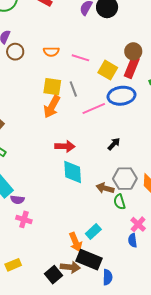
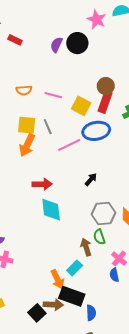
brown arrow: (105, 188) -> (86, 247), moved, turned 60

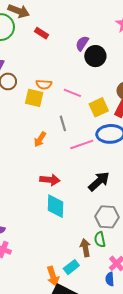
black circle: (77, 43) -> (95, 56), moved
yellow square: (81, 106) -> (99, 107), turned 30
yellow square: (27, 125) -> (34, 98), moved
orange arrow: (27, 145) -> (40, 139), size x0.7
black arrow: (91, 179) -> (99, 181), size x1.6

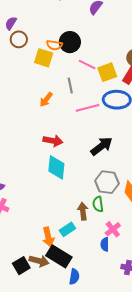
black circle: (95, 56) -> (70, 42), moved
pink line: (72, 93) -> (87, 65), moved

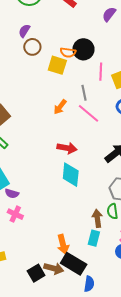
pink line: (87, 65) -> (101, 72), turned 66
pink line: (87, 108) -> (88, 113), moved, turned 55
cyan rectangle: (67, 229) -> (94, 238), moved, turned -42

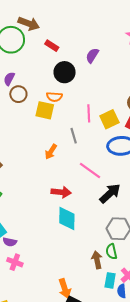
black circle: (83, 49) -> (65, 72), moved
pink line: (88, 113) -> (90, 170), moved
cyan rectangle: (94, 238) -> (110, 280), moved

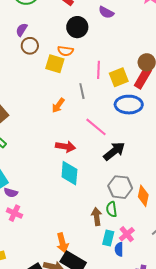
purple semicircle: (92, 55) -> (106, 12), turned -98

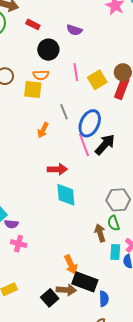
pink line: (99, 70) -> (76, 72), moved
yellow square: (119, 77) -> (97, 80), moved
blue ellipse: (129, 105) -> (90, 123), moved, turned -56
pink line: (96, 127) -> (84, 145), turned 40
black arrow: (114, 151) -> (105, 144), moved

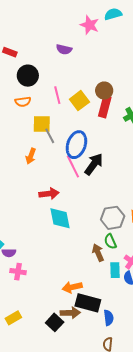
purple semicircle: (74, 30) -> (64, 49), moved
yellow square: (33, 90) -> (42, 124), moved
orange arrow: (71, 265) -> (72, 287), turned 108

